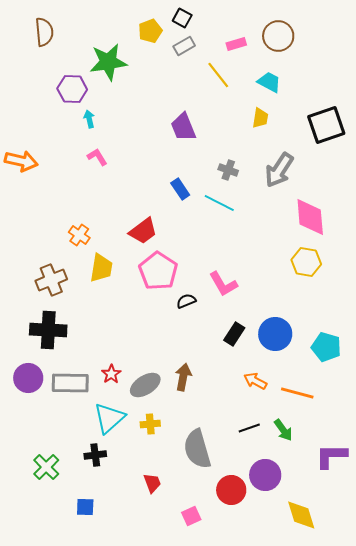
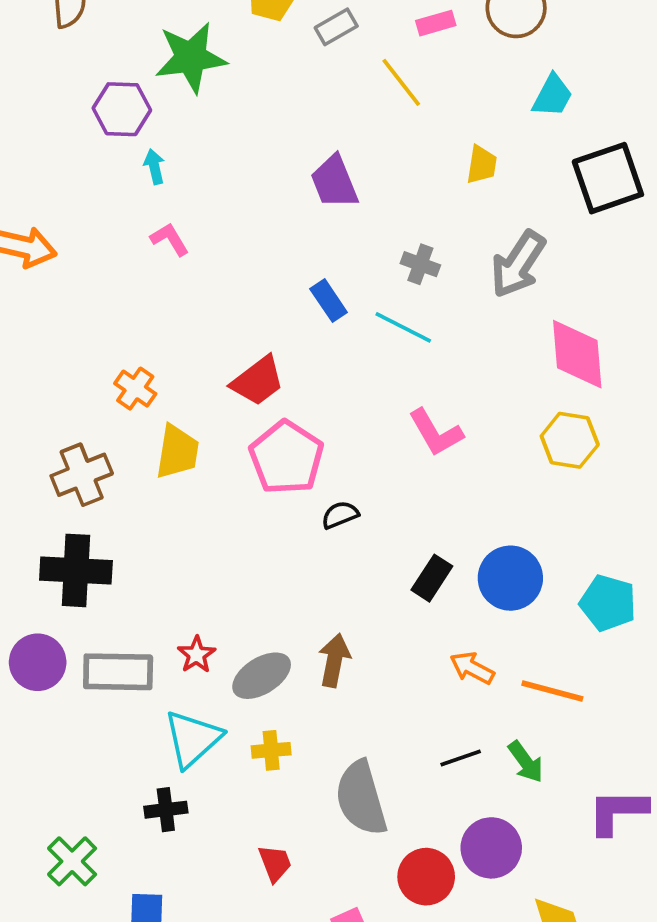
cyan trapezoid: (269, 82) -> (552, 96), moved, turned 90
pink L-shape: (223, 284) -> (436, 433), moved
green cross: (46, 467) -> (72, 861), moved

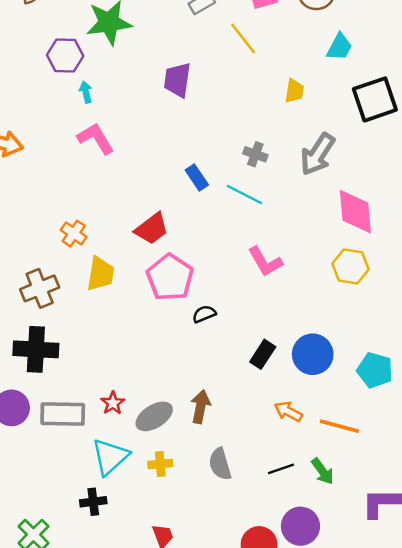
purple trapezoid: (334, 182) -> (177, 80), moved, turned 30
pink L-shape: (170, 239) -> (96, 138), size x1.5
gray semicircle: (361, 798) -> (220, 464), moved, size x0.7

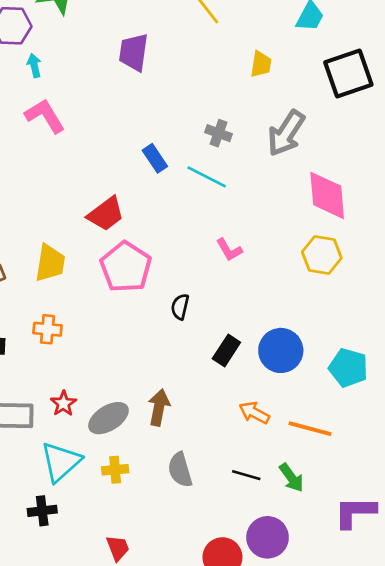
orange cross: (74, 234) -> (48, 329), moved, turned -30
pink L-shape: (265, 262) -> (229, 250), size x0.7
black semicircle: (204, 314) -> (180, 307), moved, turned -55
black line: (281, 469) -> (246, 475), turned 35

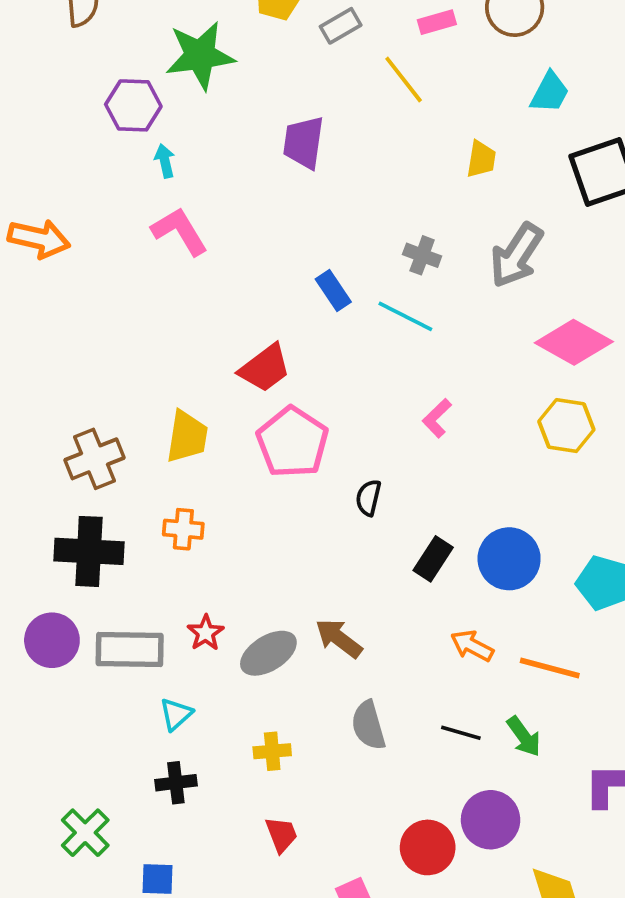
pink diamond: (327, 195) -> (574, 342), turned -56
pink L-shape: (229, 250) -> (437, 418), turned 76
brown arrow: (159, 407) -> (339, 638), turned -64
cyan triangle: (61, 462) -> (176, 714), moved, size x0.6
yellow cross: (115, 470) -> (272, 751), moved

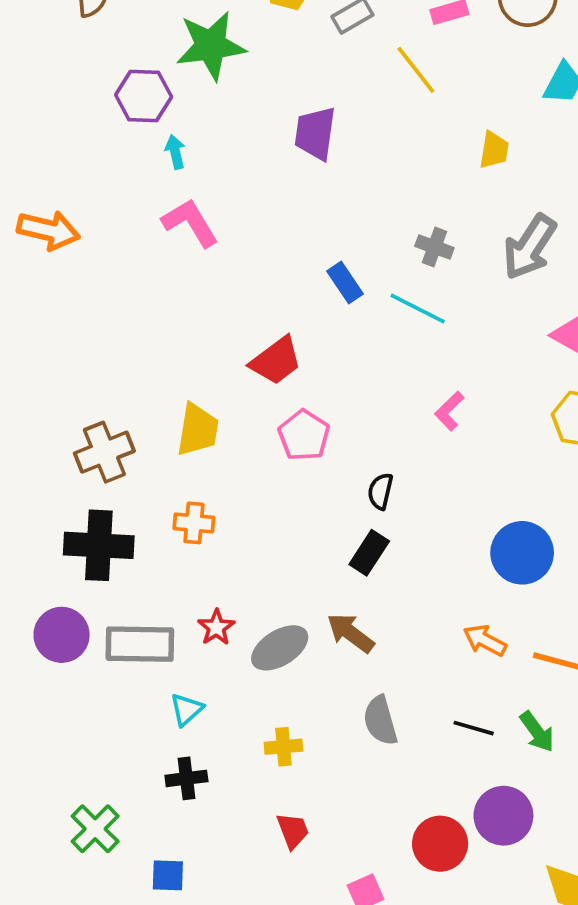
pink pentagon: (293, 442) -> (304, 435), size x0.7
black rectangle: (433, 559) -> (369, 553), moved

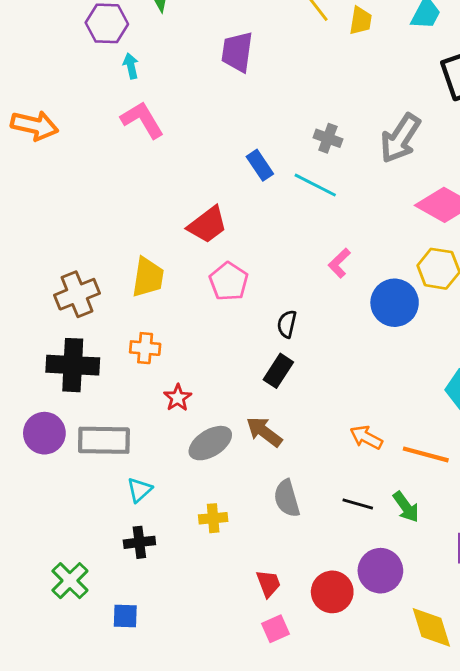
yellow trapezoid: (494, 150) -> (361, 21), moved
blue circle: (522, 553) -> (395, 303), moved
red star: (216, 627) -> (178, 398), moved
red trapezoid: (293, 831) -> (268, 583), moved

